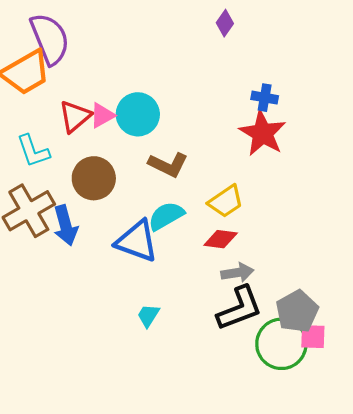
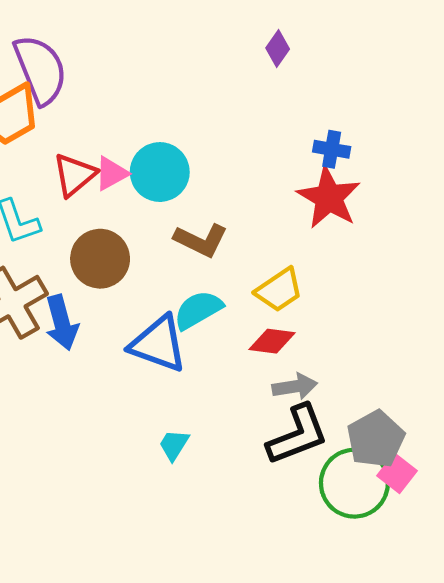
pink square: (313, 337) -> (397, 473), turned 36

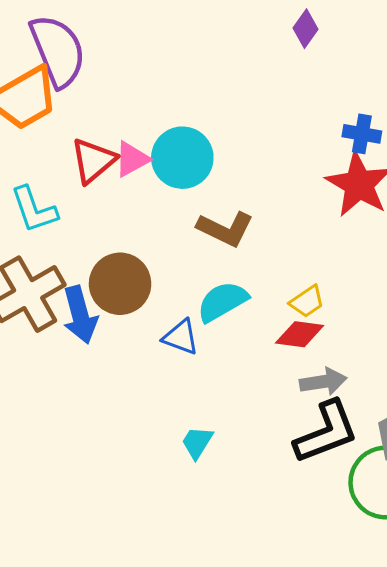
brown circle: (100, 259) -> (120, 284), moved
yellow trapezoid: (279, 290) -> (307, 302), moved, size x0.7
blue triangle: (158, 344) -> (181, 337), size x0.6

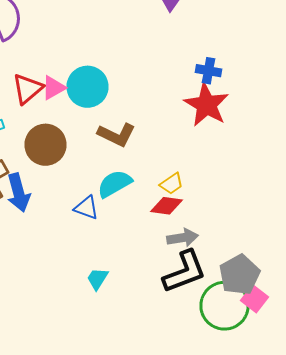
brown circle: (120, 284) -> (46, 145), moved

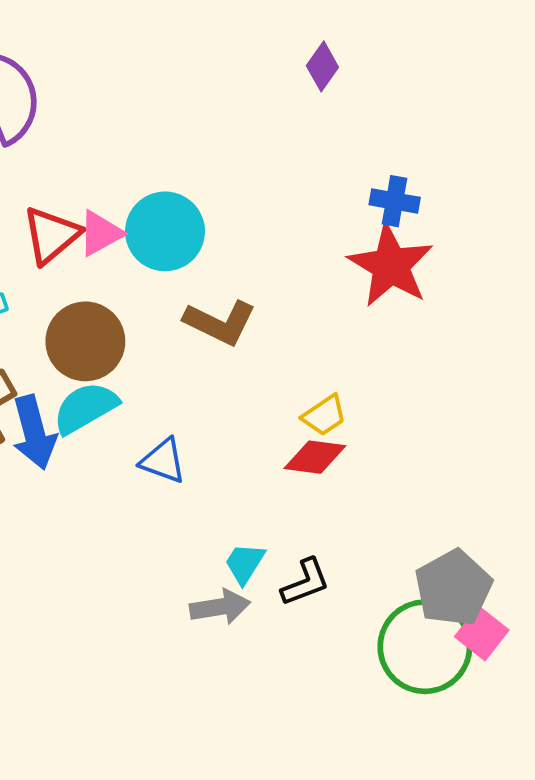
cyan semicircle: (114, 184) -> (85, 408), moved
gray arrow: (182, 238) -> (220, 607), moved
black L-shape: (184, 272) -> (305, 582), moved, size x0.6
cyan trapezoid: (98, 279) -> (245, 563), moved

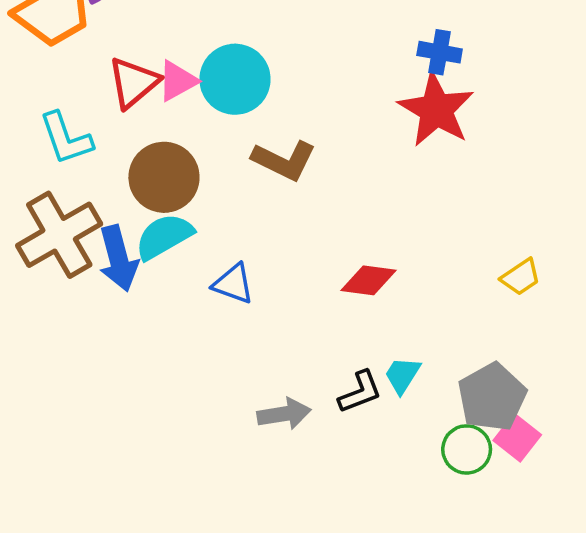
yellow trapezoid: (324, 415) -> (521, 277), moved
cyan trapezoid: (245, 563) -> (402, 375), moved
green circle: (425, 647) -> (467, 449), size x0.6

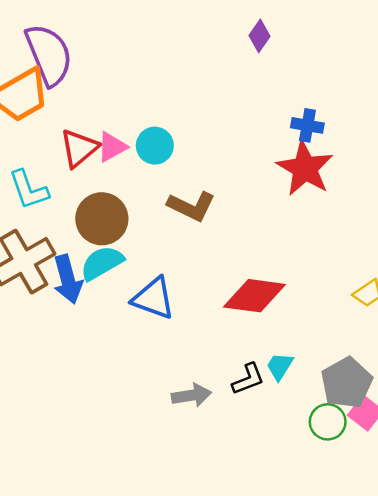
cyan circle: (235, 79) -> (155, 146), size x0.7
red diamond: (369, 280) -> (254, 296), size x1.5
blue triangle: (233, 284) -> (154, 298), size x1.4

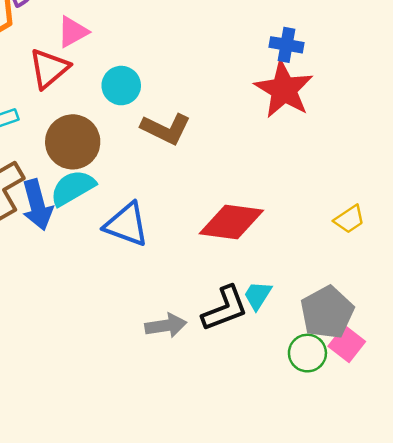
cyan circle: (155, 146) -> (121, 86), moved
pink triangle: (112, 147) -> (73, 32), moved
black L-shape: (248, 379) -> (225, 308), size x1.4

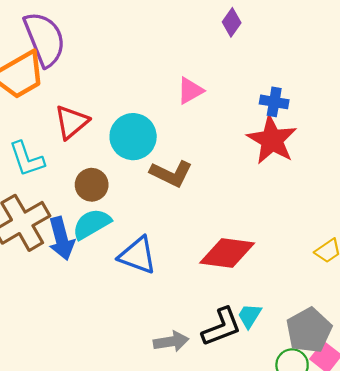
pink triangle: (73, 32) -> (190, 91), moved
cyan circle: (121, 86) -> (133, 137), size x1.4
brown circle: (73, 142) -> (92, 185), size x0.7

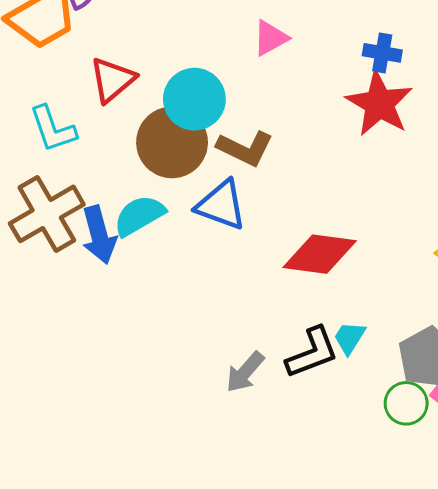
brown circle: (92, 185) -> (172, 142), moved, size x1.6
blue triangle: (138, 255) -> (221, 205), moved
gray arrow: (171, 342) -> (245, 372), turned 140

